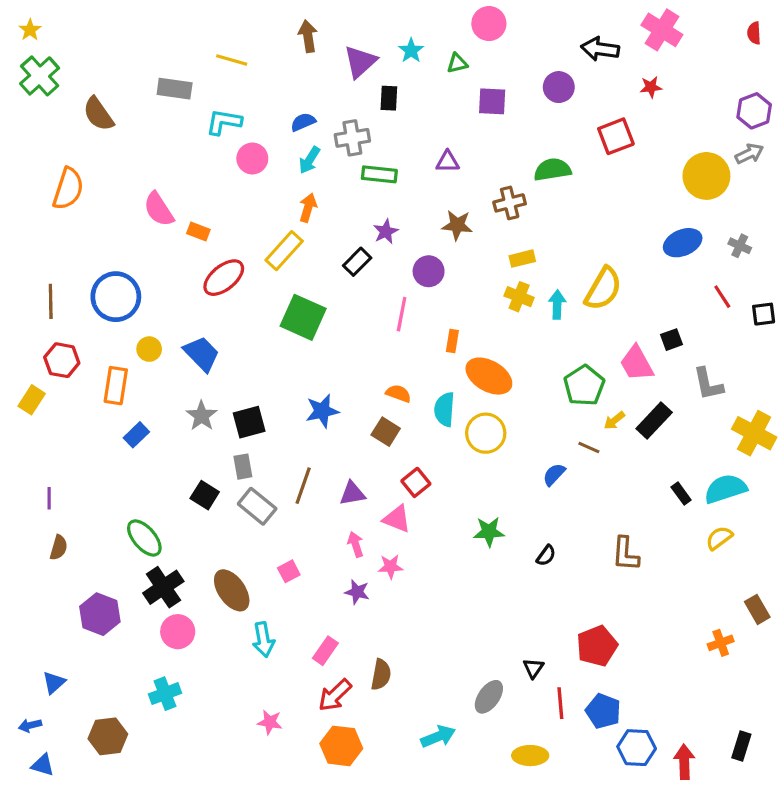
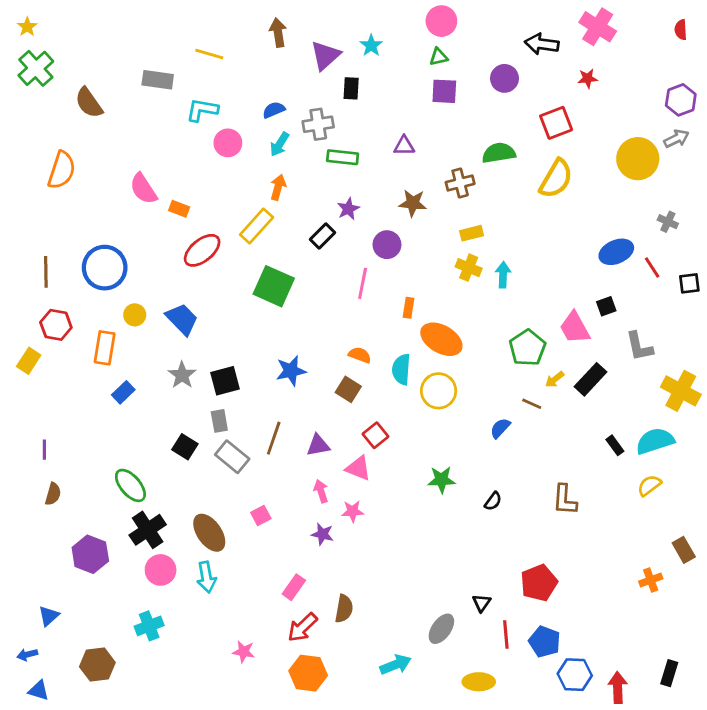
green triangle: (457, 63) -> (439, 57), moved
blue ellipse: (683, 243) -> (616, 252), moved
yellow semicircle: (603, 289) -> (556, 179), moved
cyan arrow: (263, 640) -> (206, 577), moved

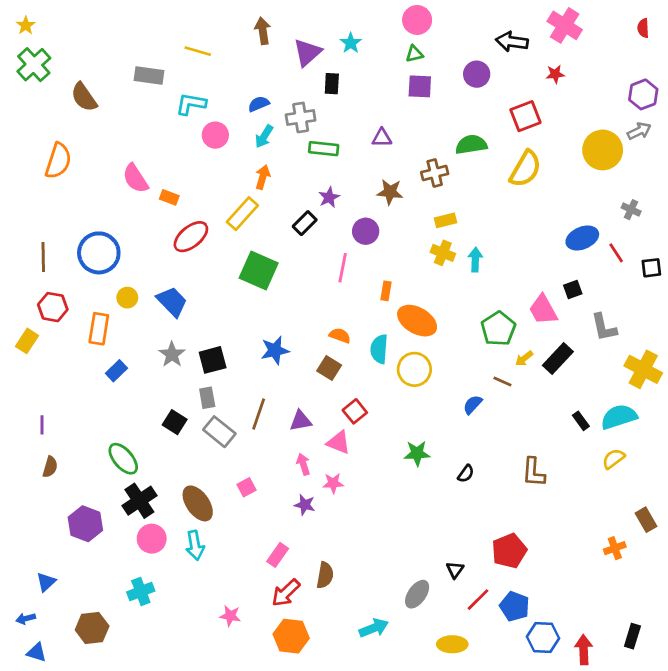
red line: (506, 634) -> (478, 600), turned 50

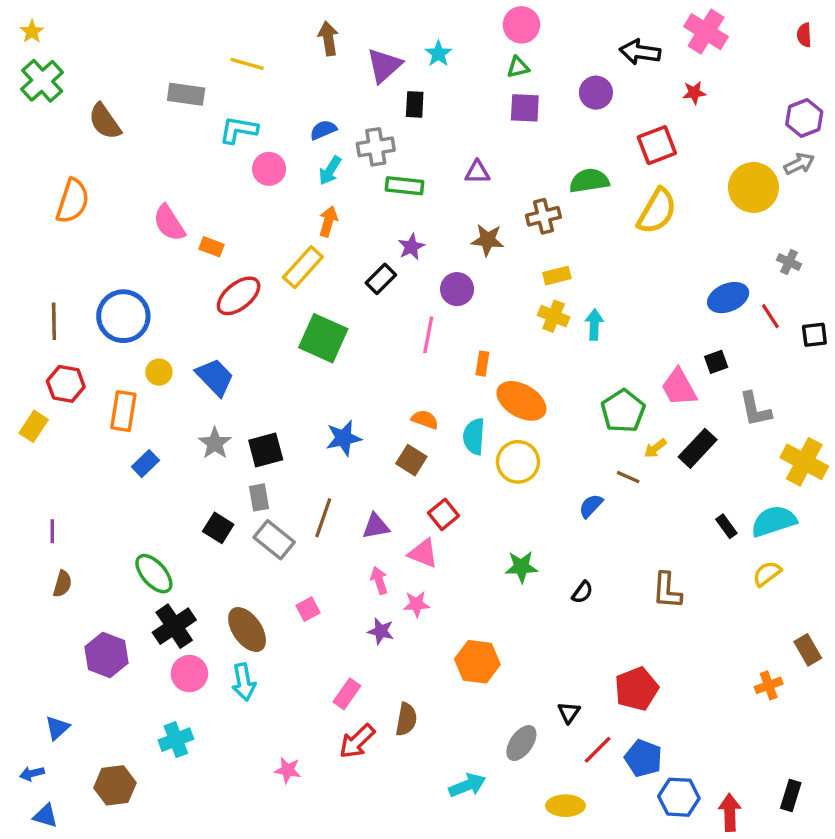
orange hexagon: (291, 636) -> (477, 662), moved

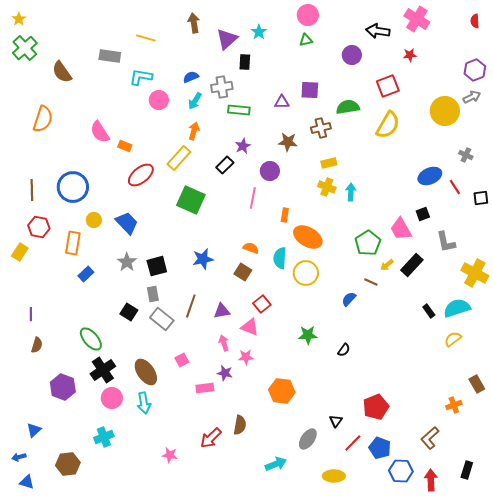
purple square: (525, 108) -> (310, 90), moved
brown L-shape: (667, 591) -> (430, 438), moved, turned 45
pink rectangle: (347, 694) -> (205, 388), moved, turned 48

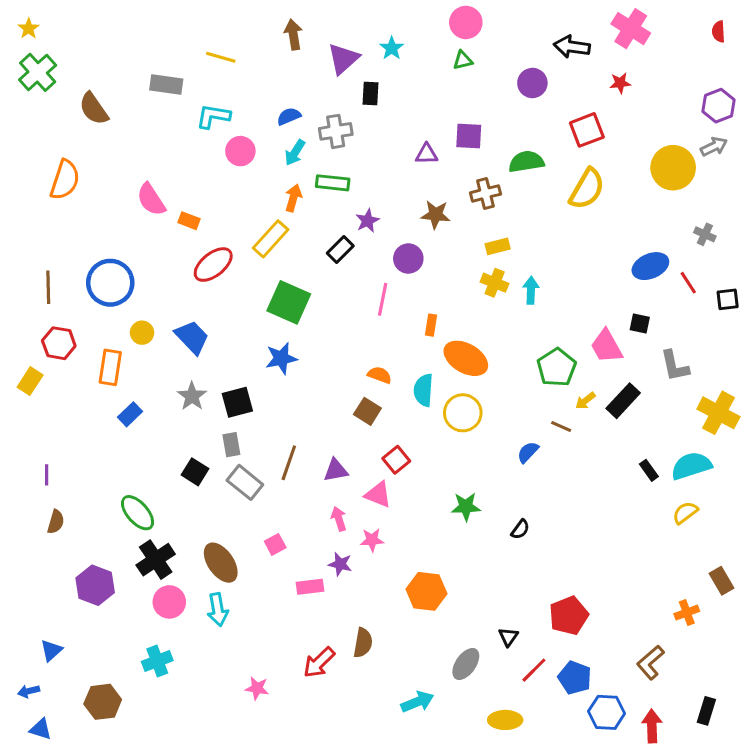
green rectangle: (239, 110) -> (333, 183), moved
black square: (423, 214) -> (640, 324), turned 32
blue star: (203, 259) -> (281, 358), moved

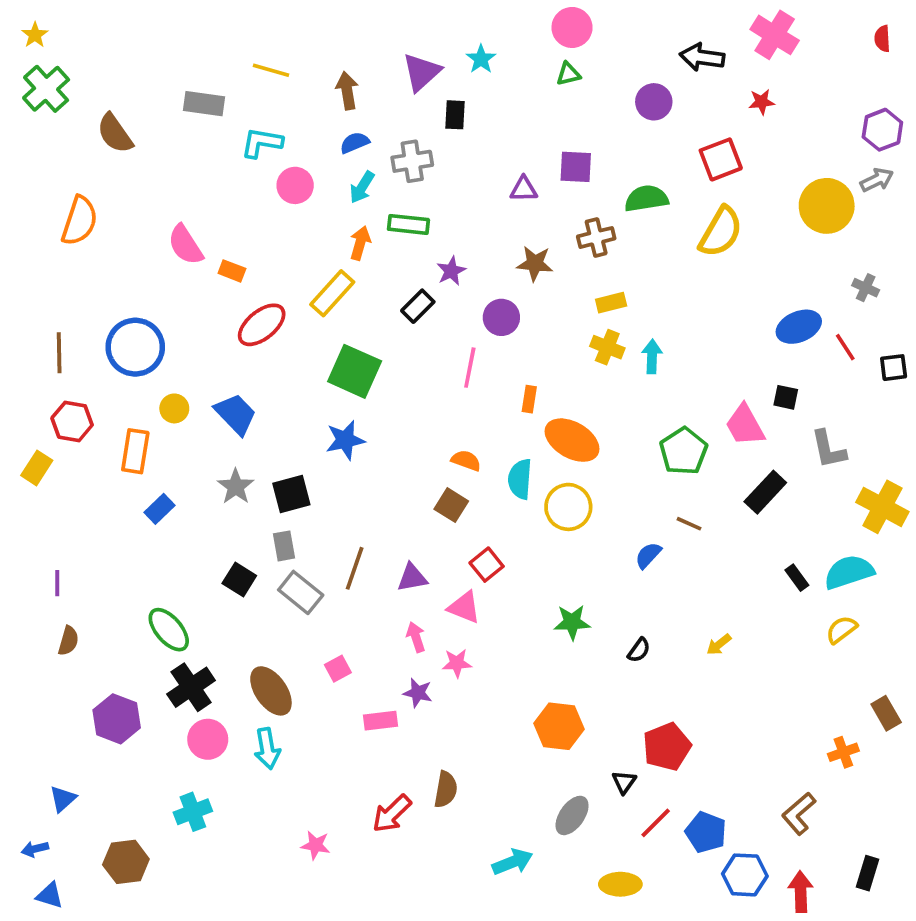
brown arrow: (293, 35) -> (347, 91), moved
yellow arrow: (585, 401) -> (719, 644), moved
orange hexagon: (426, 591) -> (559, 726), moved
red pentagon: (569, 616) -> (667, 747), moved

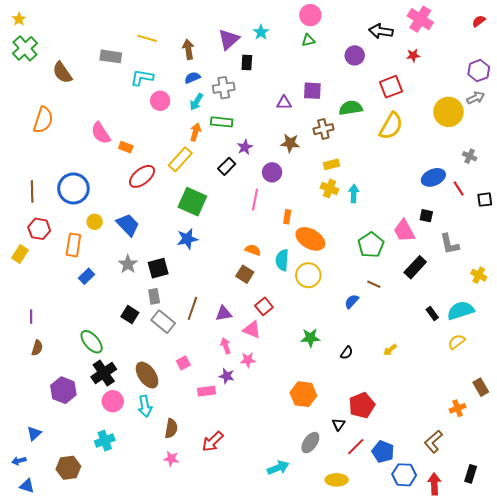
red semicircle: (882, 39) -> (479, 21), turned 56
yellow cross: (882, 507) -> (479, 275), size x0.6
brown semicircle: (446, 789) -> (171, 428), moved

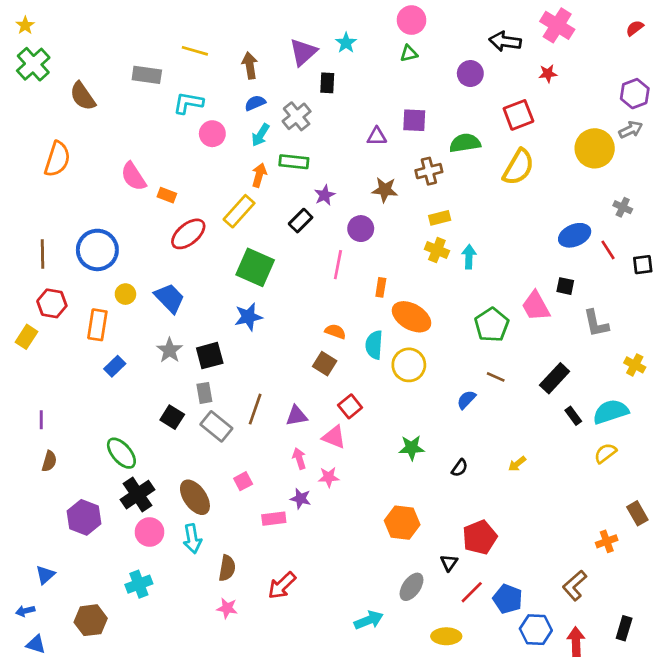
gray cross: (224, 88) -> (297, 116), turned -30
black rectangle: (415, 267) -> (555, 378), moved

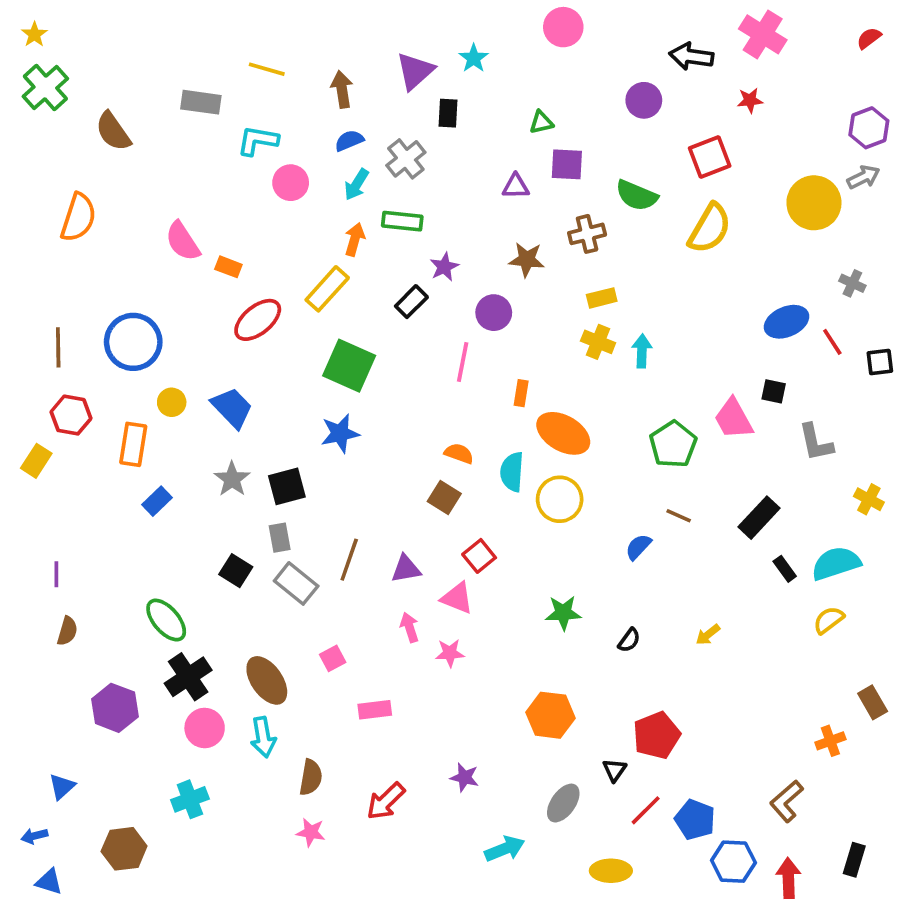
green triangle: (409, 53) -> (541, 122), moved
green semicircle: (465, 143) -> (636, 195), turned -148
purple star: (301, 499) -> (464, 777), moved

